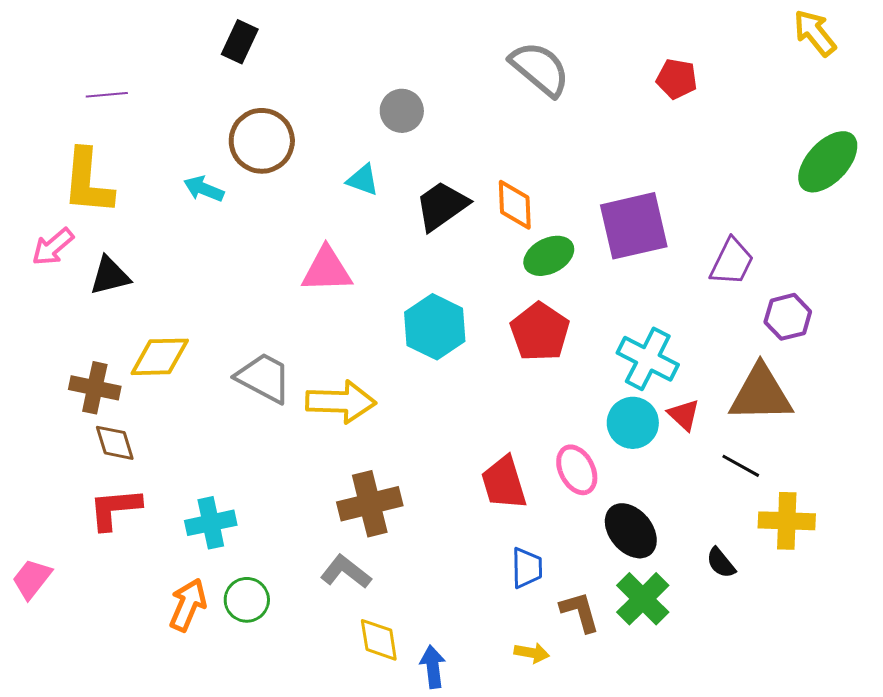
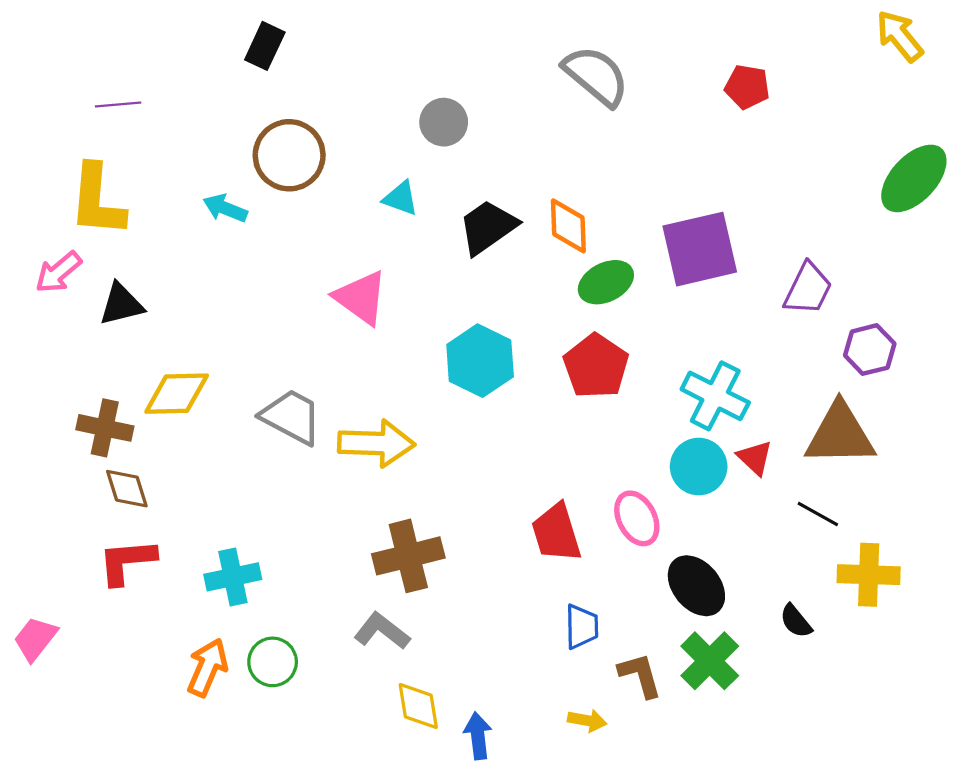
pink triangle: (327, 270) -> (361, 298), turned 38

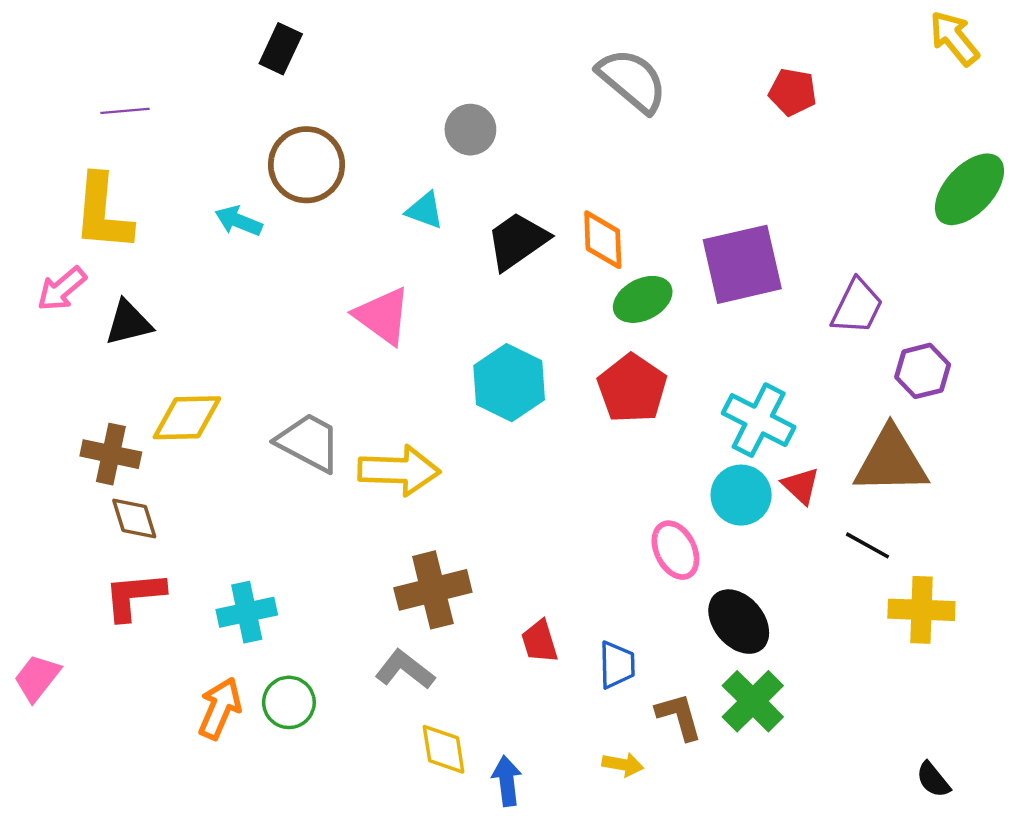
red trapezoid: (556, 533) -> (540, 641), moved, size x0.7
black semicircle: (796, 621) -> (933, 780), moved

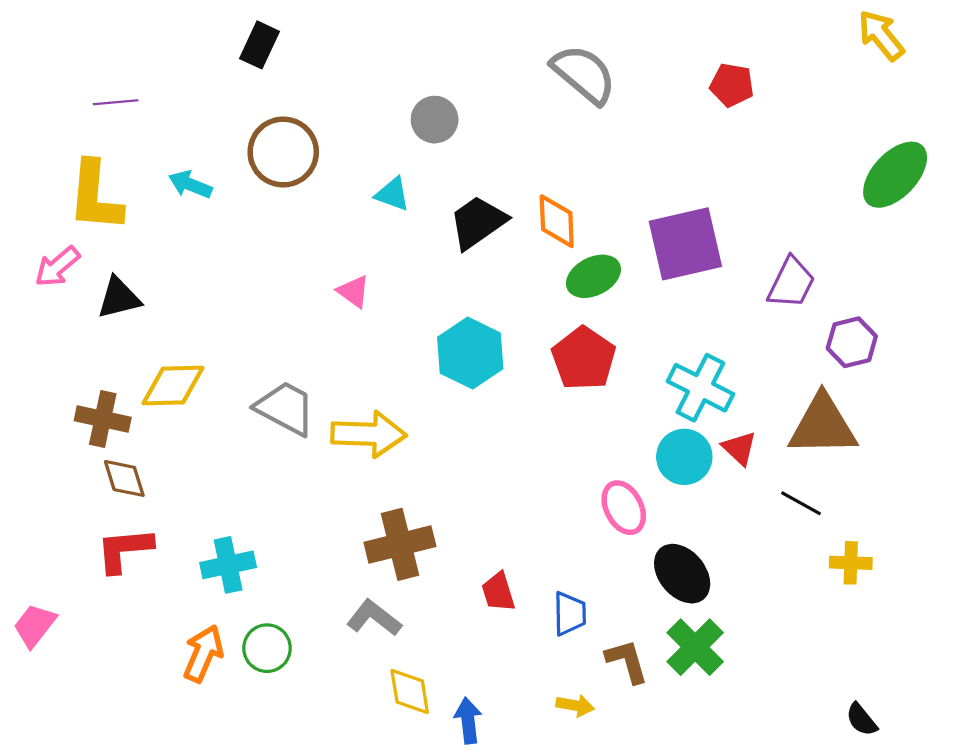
cyan arrow: (239, 221) -> (190, 184), moved
pink triangle: (383, 316) -> (353, 291), size x0.6
yellow cross: (921, 610) -> (851, 563), size x0.7

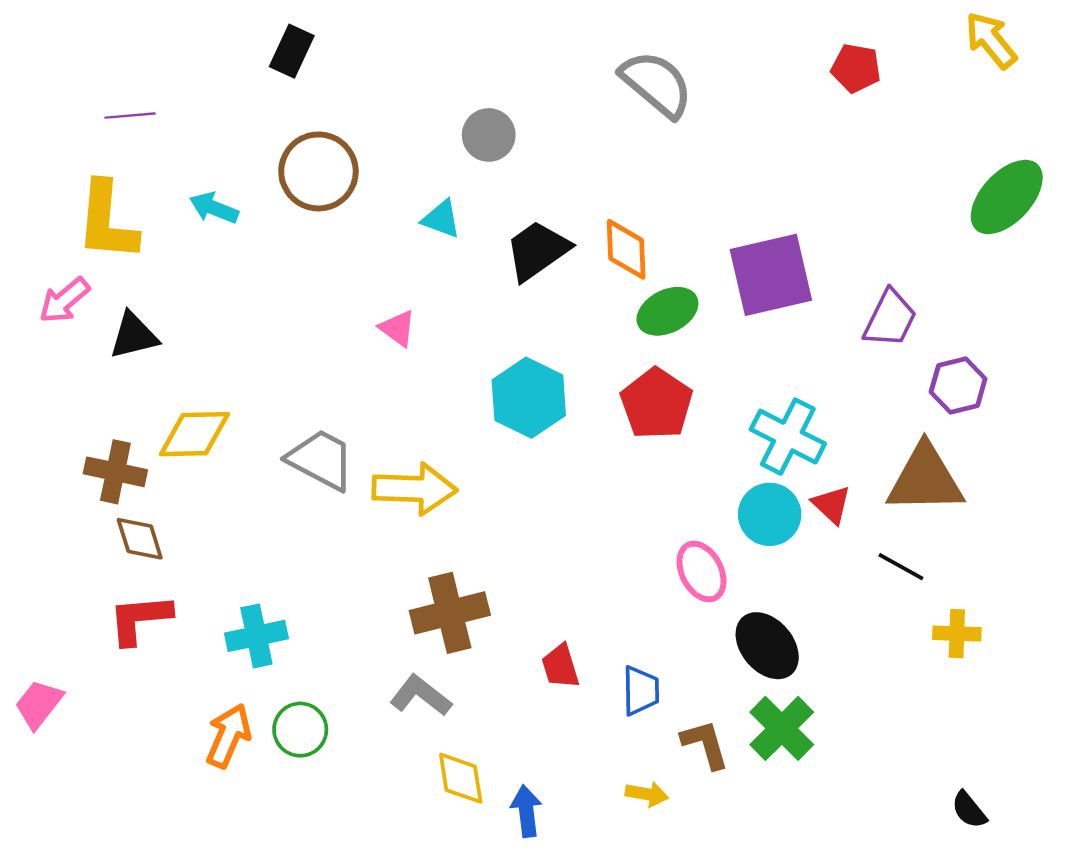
red pentagon: (732, 85) -> (856, 68), moved

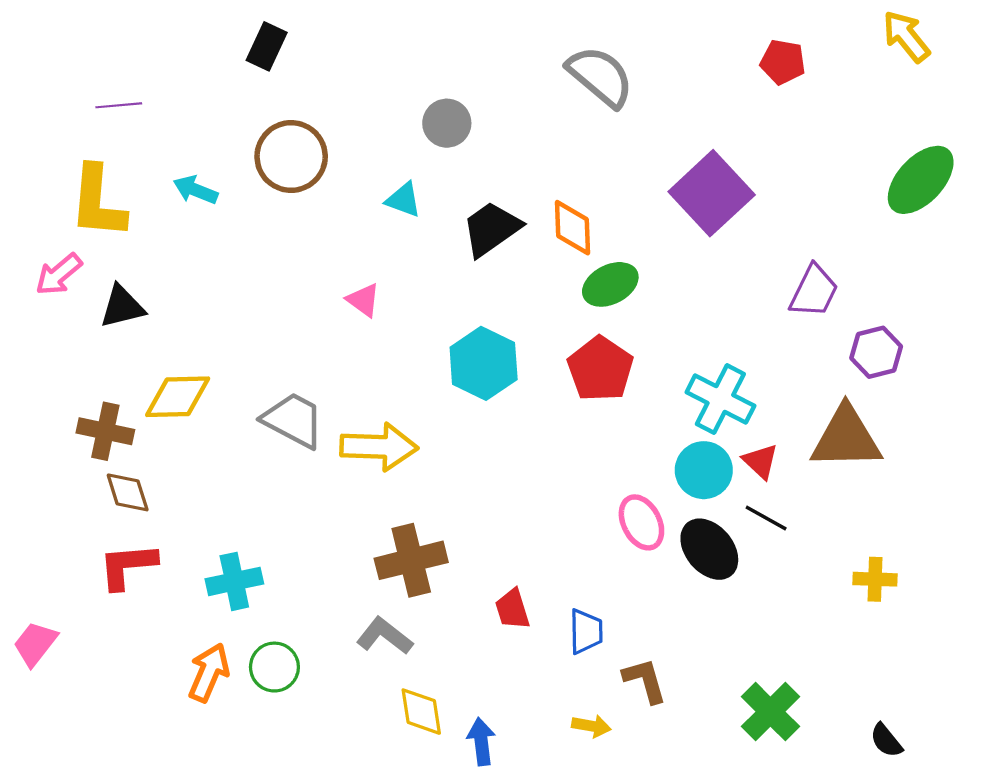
purple square: (771, 275) -> (712, 193), moved, turned -30
black line: (901, 567) -> (766, 518), moved
black ellipse: (767, 646) -> (709, 549), moved
green cross: (782, 728) -> (770, 712), moved

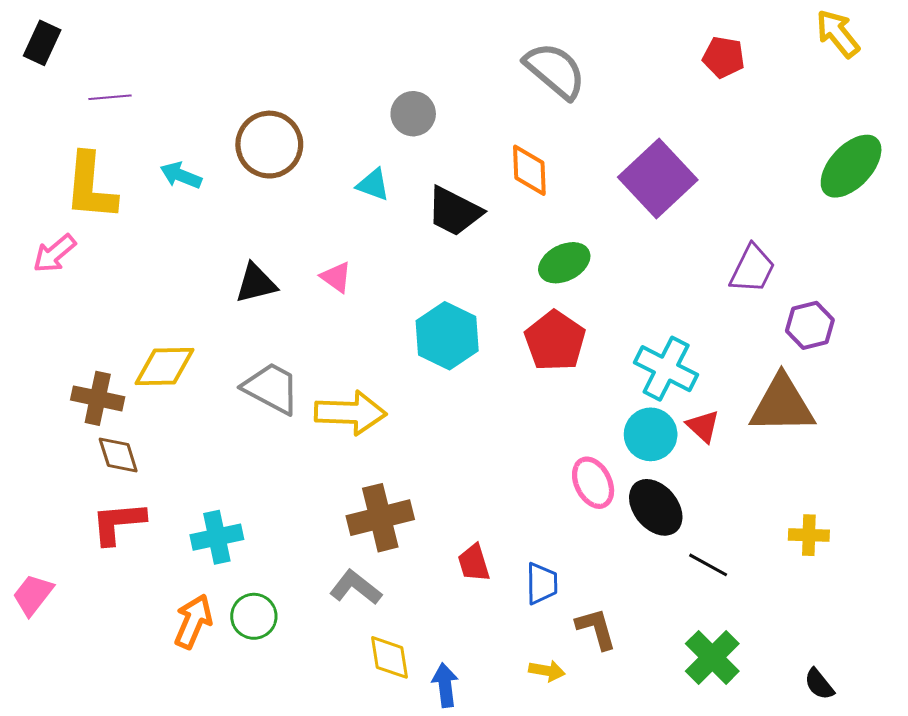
black rectangle: (267, 46) -> (42, 43), moved
orange diamond: (573, 228) -> (529, 170), moved
black trapezoid: (491, 229) -> (454, 211), turned -118
black triangle: (122, 307) -> (256, 283), moved
black line: (766, 518) -> (708, 565), moved

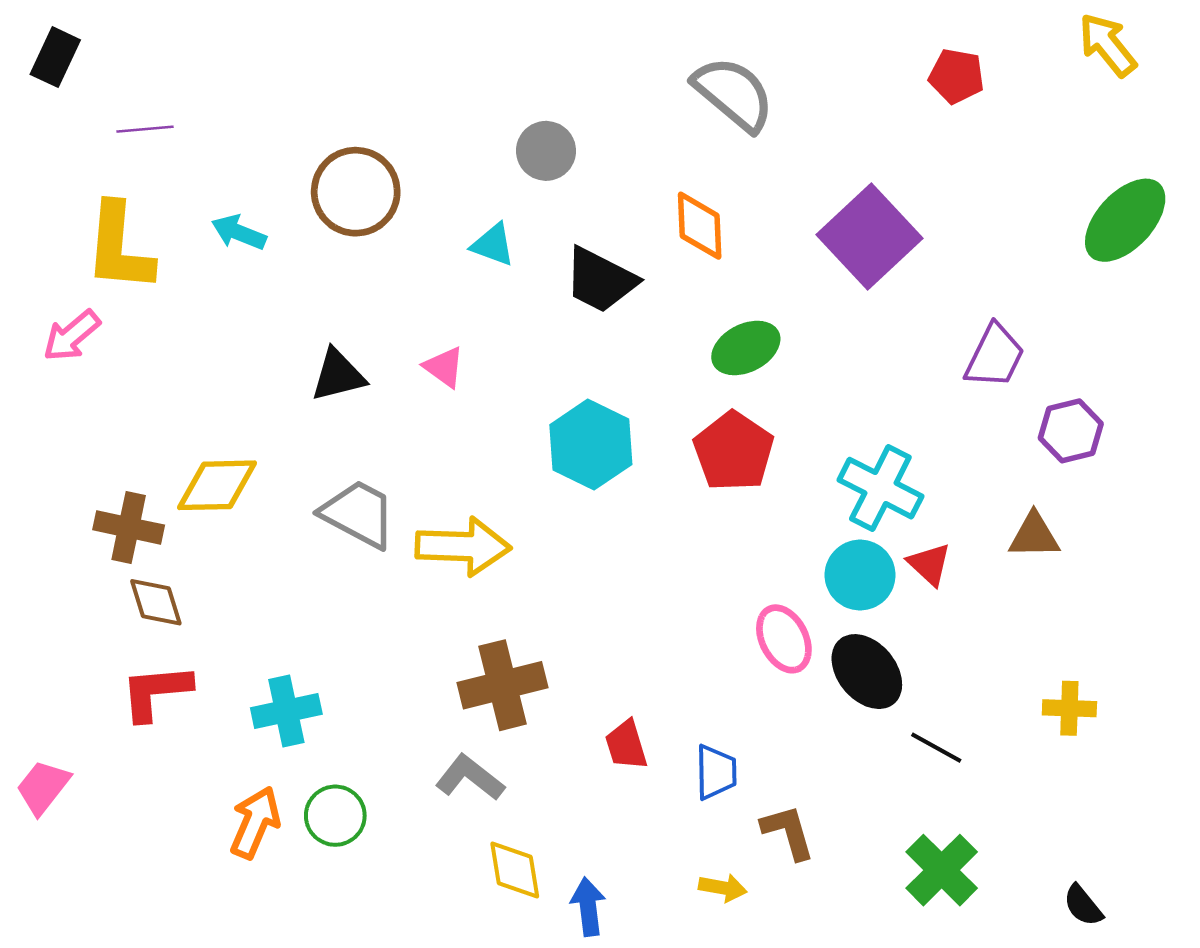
brown triangle: (782, 405) -> (1034, 536), size x0.6

